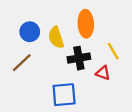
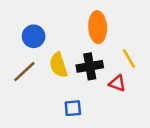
yellow semicircle: (56, 37) -> (58, 65), moved
blue square: (64, 95) -> (73, 108), size x0.6

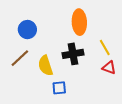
yellow semicircle: (58, 65) -> (45, 66), moved
red triangle: (117, 83) -> (109, 68), moved

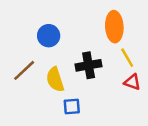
orange ellipse: (79, 22) -> (114, 27), moved
blue circle: (27, 30) -> (49, 36), moved

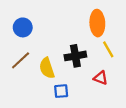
blue circle: (49, 36) -> (23, 27), moved
red triangle: (132, 82) -> (101, 78), moved

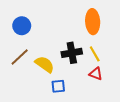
yellow line: (108, 49) -> (95, 54), moved
yellow semicircle: (47, 68) -> (45, 64), turned 144

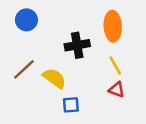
blue circle: (22, 26) -> (26, 20), moved
black cross: (72, 53) -> (77, 45), moved

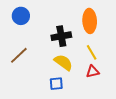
yellow semicircle: (54, 78) -> (63, 62), moved
red triangle: (116, 90) -> (93, 72), turned -32

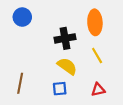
brown line: (19, 55) -> (20, 83), moved, turned -36
red triangle: (93, 72) -> (98, 90), moved

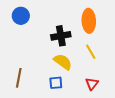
red triangle: (98, 90) -> (92, 84), turned -40

